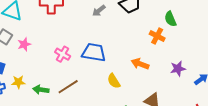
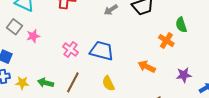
yellow semicircle: (114, 81) -> (108, 83), moved
yellow star: (18, 82) -> (22, 83), moved
brown line: (68, 87) -> (73, 82), turned -35

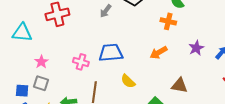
gray square: (15, 27) -> (41, 83), moved
orange arrow: (147, 67) -> (159, 53), turned -36

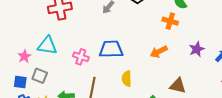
cyan triangle: (22, 33) -> (47, 46), moved
pink star: (41, 62) -> (24, 56), moved
yellow semicircle: (128, 81) -> (127, 79), turned 42

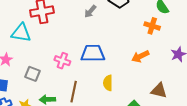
cyan triangle: (47, 46) -> (21, 33), moved
gray square: (40, 76) -> (33, 74), moved

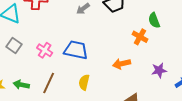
gray square: (33, 74) -> (14, 45), moved

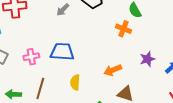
pink cross: (45, 50) -> (31, 57), turned -35
orange arrow: (122, 64) -> (113, 70), moved

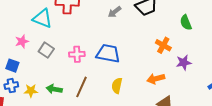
orange cross: (123, 29) -> (163, 45), moved
purple star: (147, 59) -> (184, 62), moved

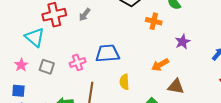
gray arrow: (115, 12) -> (85, 15), moved
cyan triangle: (42, 18) -> (35, 37), turned 35
orange cross: (163, 45) -> (154, 21), moved

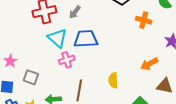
cyan triangle: (35, 37) -> (57, 38), moved
blue trapezoid: (107, 53) -> (86, 39), moved
gray square: (47, 67) -> (31, 77), moved

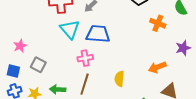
pink cross: (67, 60) -> (85, 58), moved

